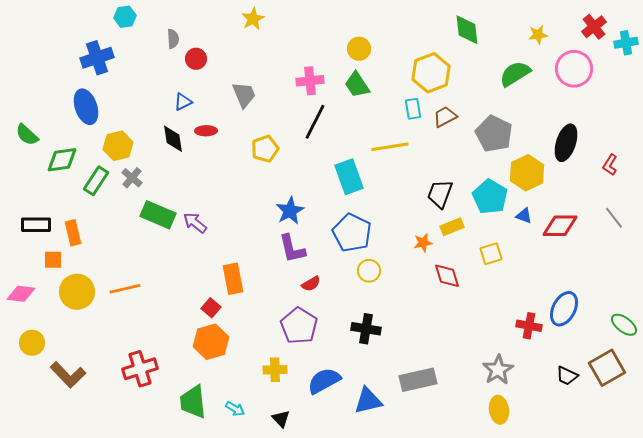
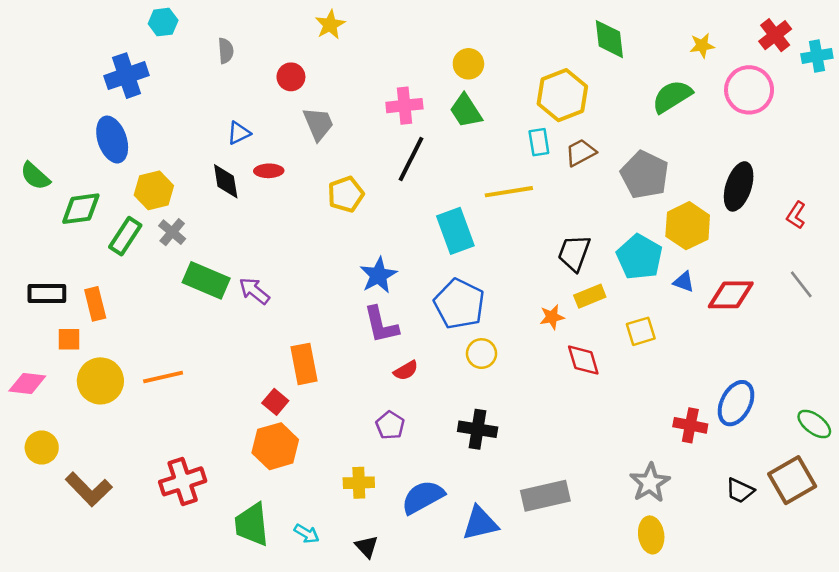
red circle: (196, 59) -> (291, 77), moved
purple pentagon: (299, 326) -> (390, 425), size x0.6

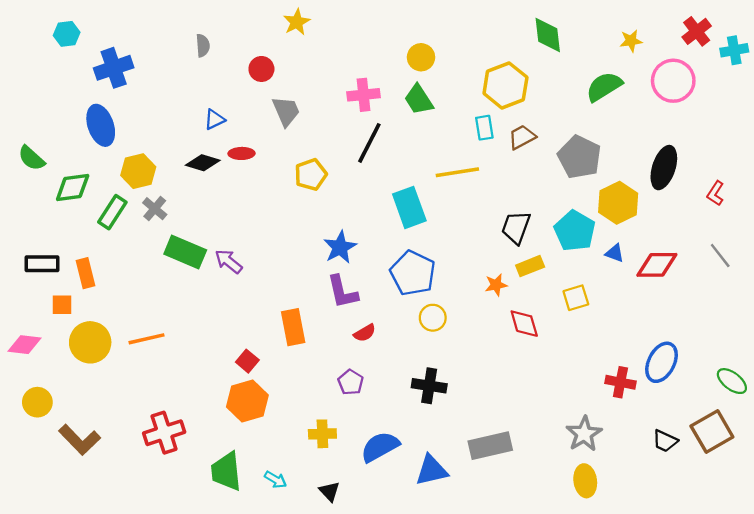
cyan hexagon: (163, 22) -> (67, 34), moved
black diamond: (226, 181) -> (203, 163), turned -64
orange rectangle: (304, 364) -> (293, 327), moved

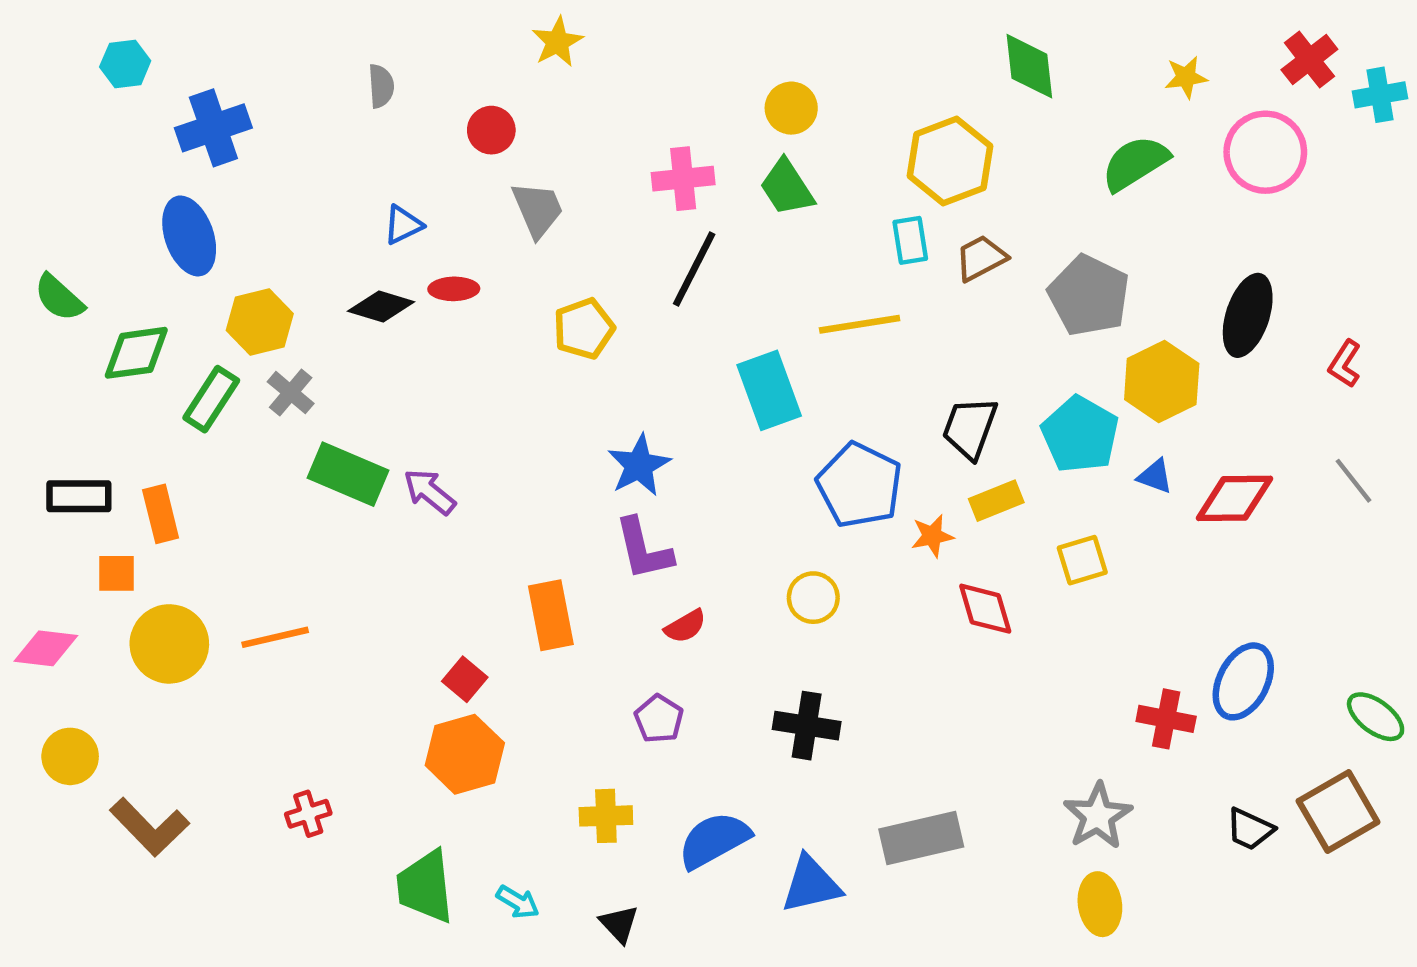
blue pentagon: (413, 273) -> (860, 485), moved
red cross: (164, 433) -> (308, 814), size x0.6

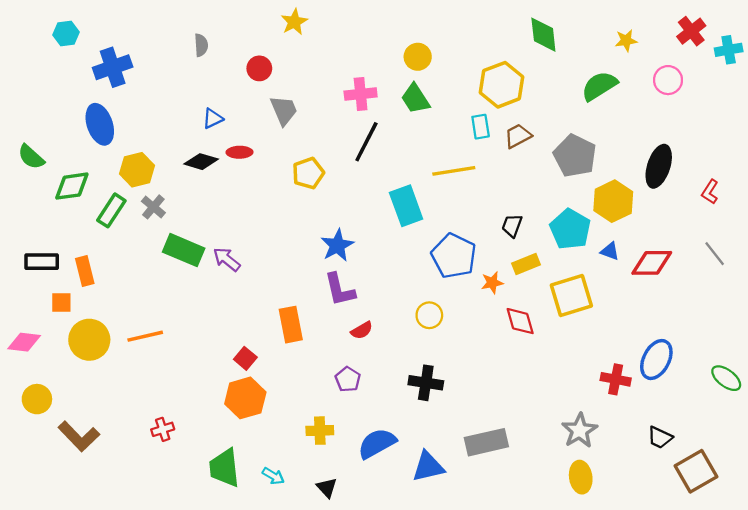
pink circle: (1265, 152) -> (668, 80), size x0.7
black trapezoid: (970, 428) -> (512, 226), size x0.7
yellow square: (1082, 560) -> (571, 295), size x1.6
brown square: (1338, 812) -> (696, 471), moved

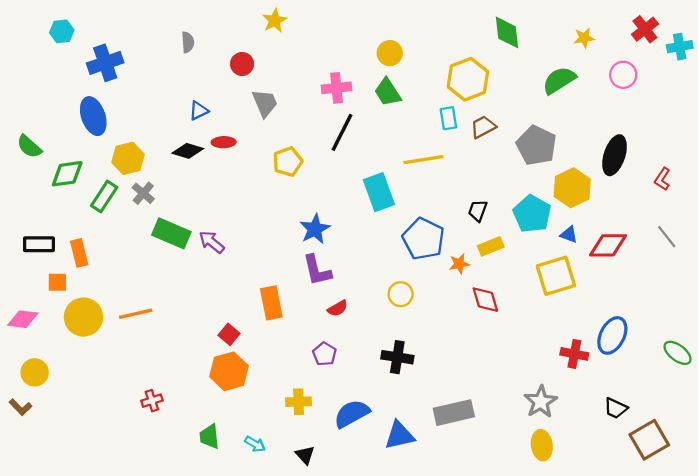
yellow square: (571, 295) -> (556, 276), moved
brown L-shape: (79, 436) -> (20, 407), moved, size x0.6
green trapezoid: (224, 468) -> (209, 436), size x0.7

